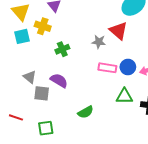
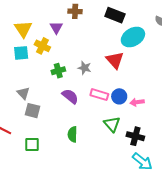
gray star: (99, 42) -> (84, 68), moved
purple semicircle: (59, 80) -> (70, 96), moved
green triangle: (124, 96) -> (112, 124), turned 42
green semicircle: (86, 112) -> (72, 134), turned 112

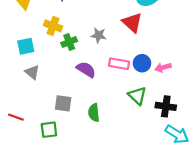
yellow cross: (42, 46) -> (53, 26), moved
cyan square: (21, 53) -> (26, 46), moved
gray square: (33, 111) -> (63, 103), moved

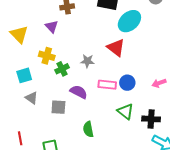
pink arrow: (163, 67) -> (159, 83), moved
gray square: (63, 103) -> (58, 107), moved
red line: (16, 117) -> (20, 138), turned 64

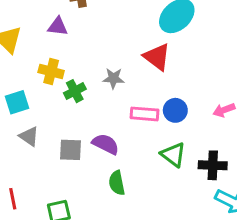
purple triangle: (52, 26) -> (58, 26), turned -40
purple semicircle: (79, 92) -> (106, 144), moved

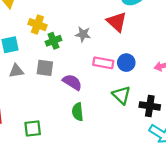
gray triangle: (29, 136) -> (16, 71), turned -49
gray square: (70, 150) -> (45, 68), moved

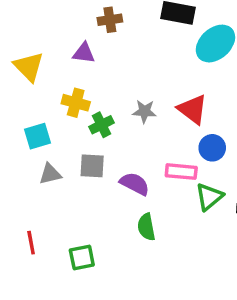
red triangle: (117, 22) -> (193, 109), moved
pink rectangle: (103, 63) -> (181, 172), moved
green triangle: (121, 95) -> (209, 197), turned 42

